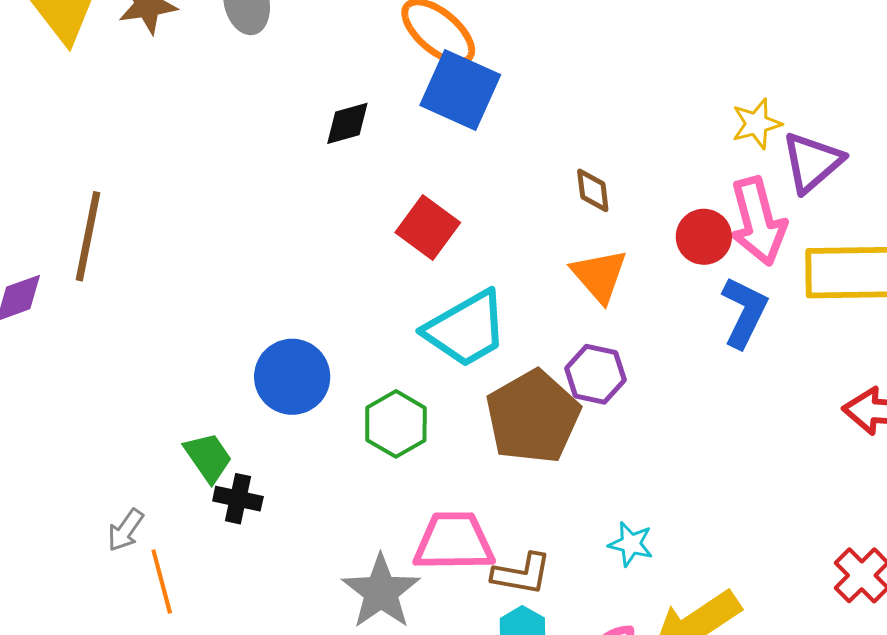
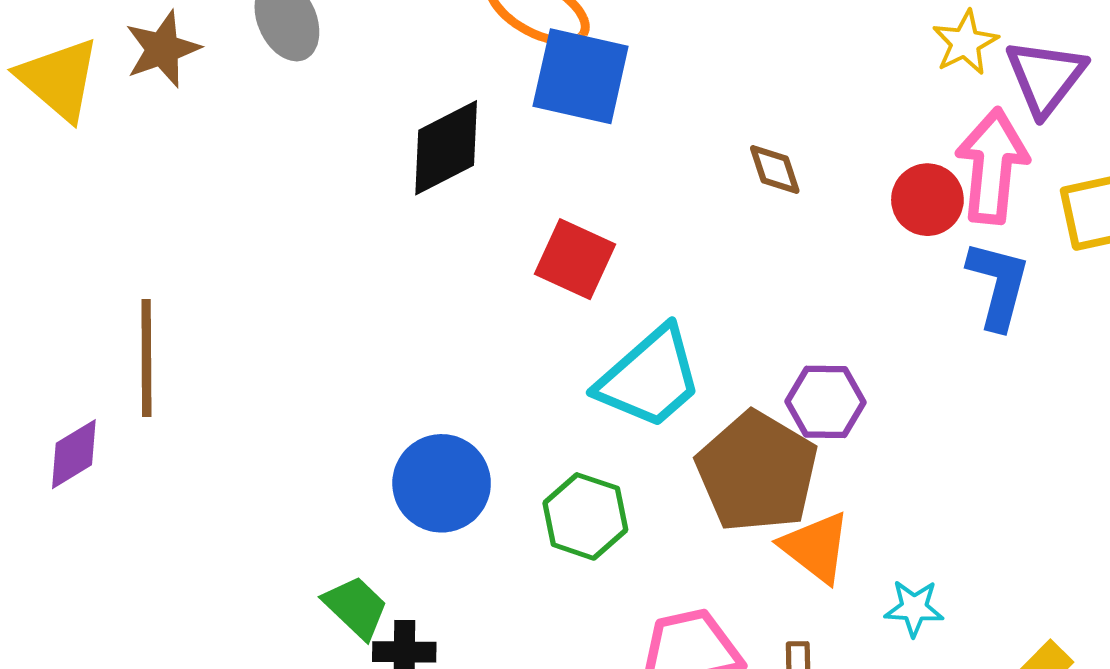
black diamond: (347, 123) -> (446, 148), size x1.5
pink arrow: (758, 221) -> (992, 166), turned -148
orange triangle: (599, 276) -> (816, 547), moved

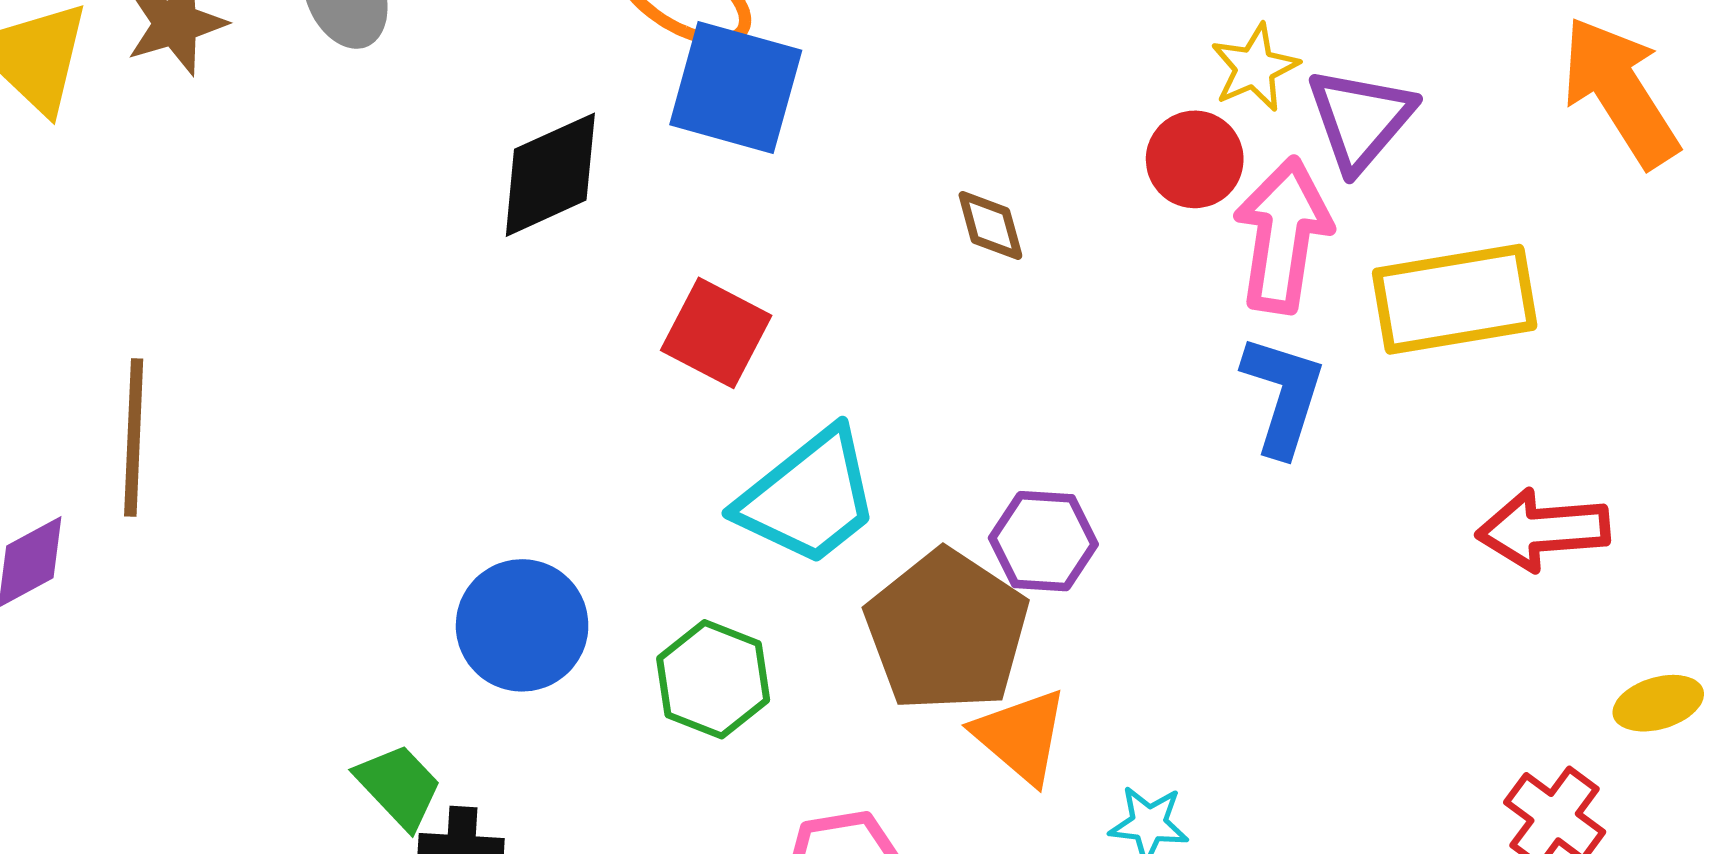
red circle: (927, 200) -> (1195, 159), moved

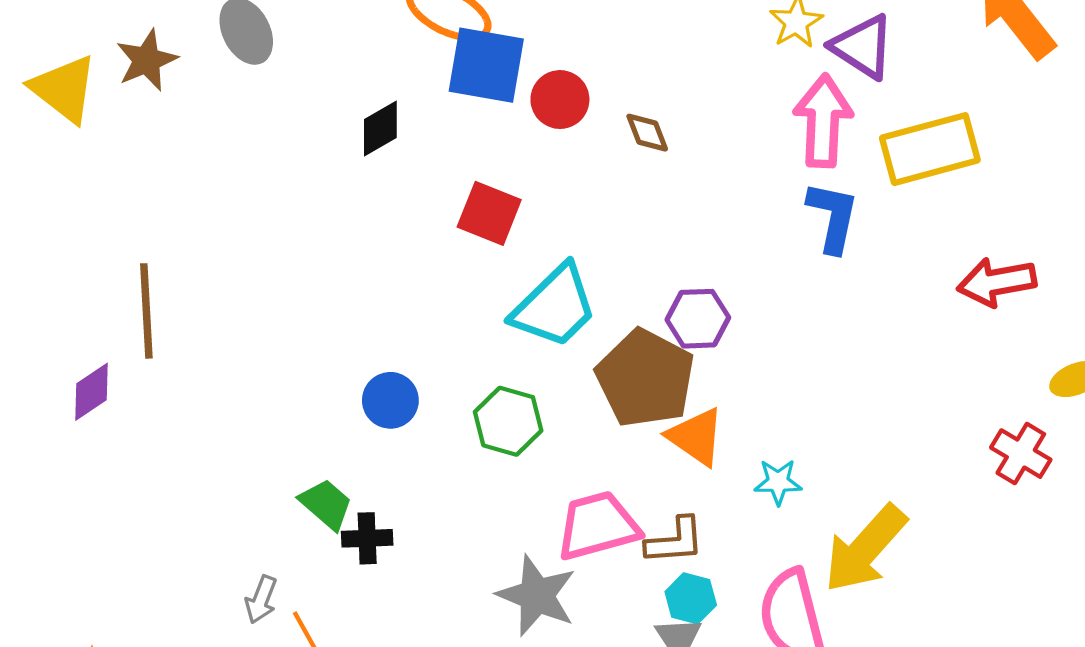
purple triangle: (1360, 119) -> (863, 47), turned -32
red circle: (1195, 159) -> (560, 100), moved
black diamond: (550, 175) -> (380, 128), size x0.7
blue circle: (522, 625) -> (390, 400), size x0.7

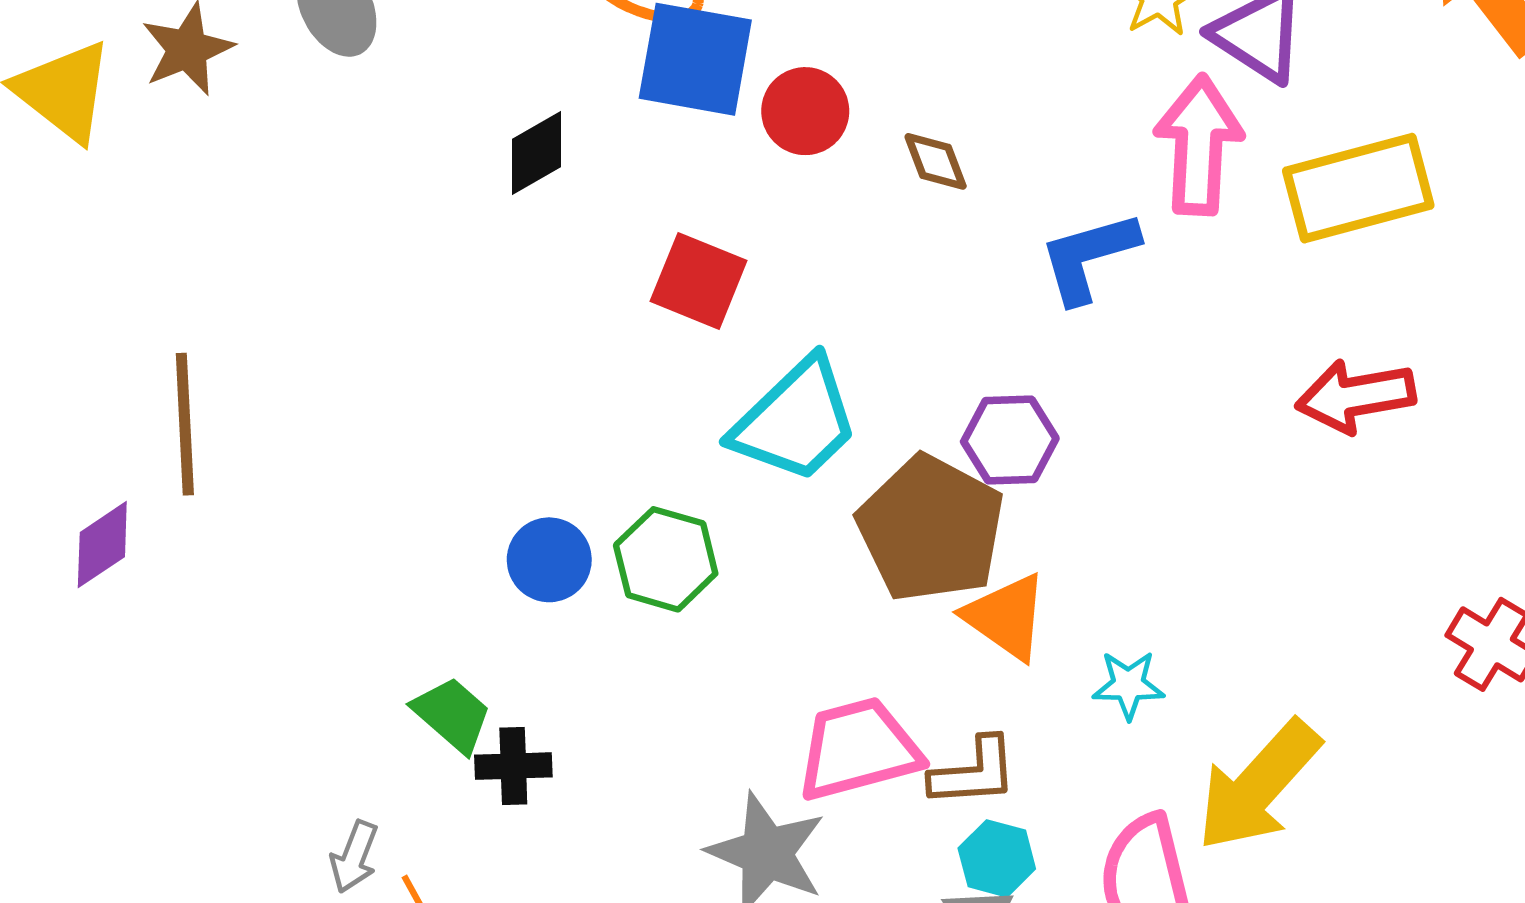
blue L-shape: (833, 217) -> (1089, 257), moved, turned -118
red arrow: (997, 282) -> (1356, 396), moved
green hexagon: (508, 421) -> (666, 559), moved

